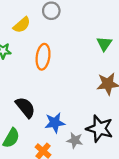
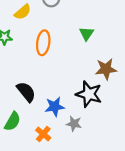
green triangle: (104, 44) -> (87, 34), moved
black star: (100, 129) -> (89, 94), moved

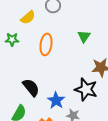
blue star: (55, 107) -> (56, 100), turned -30

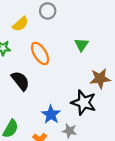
orange ellipse: (46, 44) -> (40, 53), turned -40
black semicircle: (31, 87) -> (20, 81), moved

